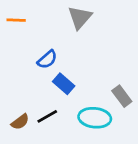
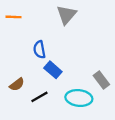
blue semicircle: (47, 59) -> (39, 50), turned 120
brown semicircle: (20, 122) -> (17, 84), moved

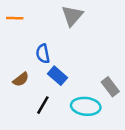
brown semicircle: (17, 84) -> (21, 79), moved
black line: (39, 97) -> (43, 105), turned -30

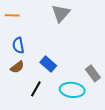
blue semicircle: (43, 54) -> (18, 45), moved

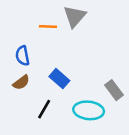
orange line: (12, 15) -> (48, 27), moved

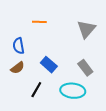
gray triangle: (75, 16) -> (86, 29), moved
gray rectangle: (114, 90) -> (85, 68), moved

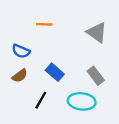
gray triangle: (86, 29) -> (97, 33), turned -36
blue semicircle: (19, 46) -> (21, 51), turned -56

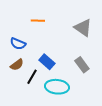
black line: (41, 100) -> (32, 77), moved
cyan ellipse: (82, 101) -> (57, 87), moved

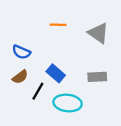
orange line: (38, 21) -> (58, 25), moved
gray rectangle: (82, 65) -> (97, 77), turned -56

